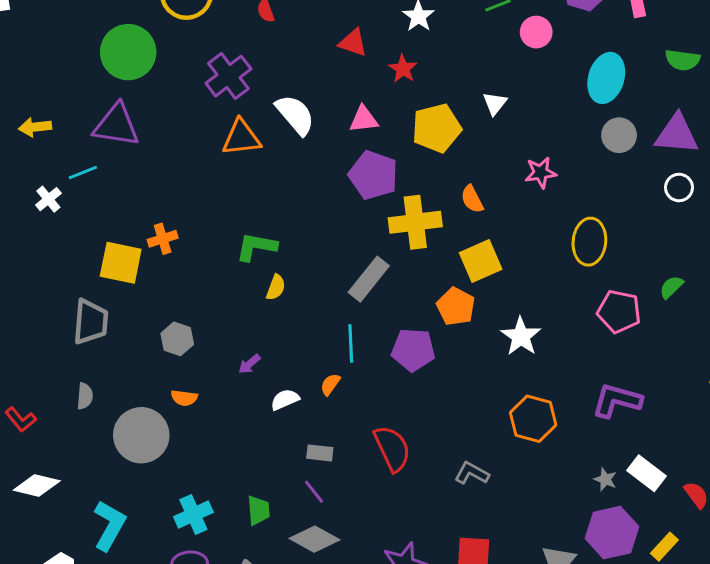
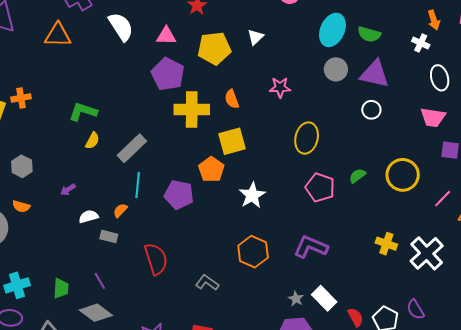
green semicircle: (683, 60) -> (369, 34), moved
orange triangle: (241, 138) -> (58, 35), moved
gray rectangle: (369, 279) -> (132, 148), moved
gray rectangle: (320, 453) -> (109, 236), moved

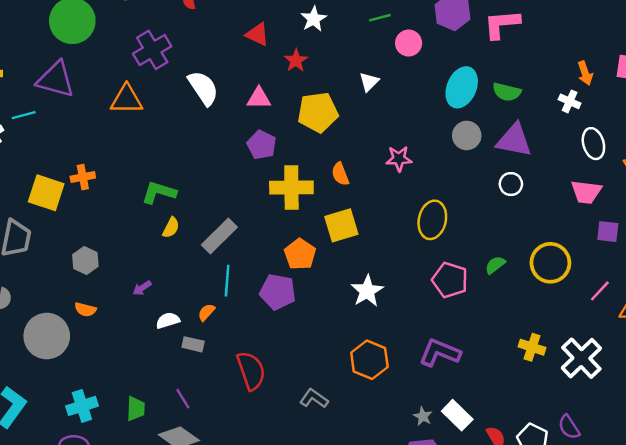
white triangle: (256, 37) -> (369, 82), moved
purple pentagon: (168, 74) -> (262, 145), size x0.7
orange pentagon: (211, 170) -> (300, 254), moved

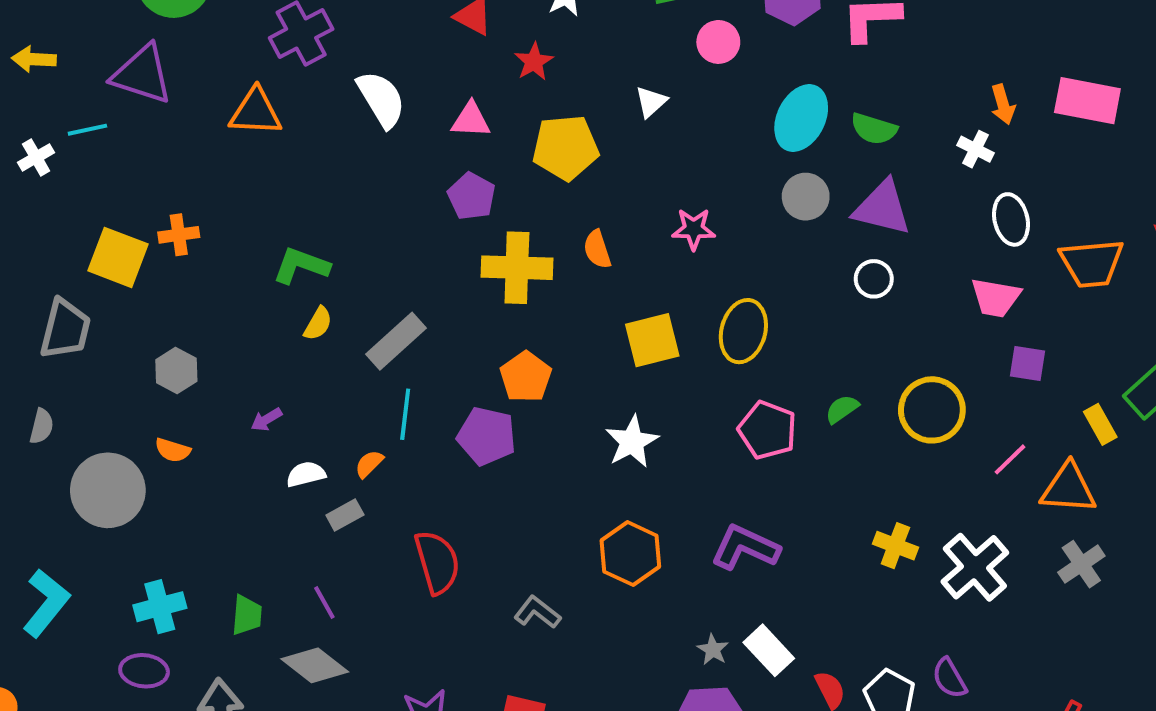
yellow square: (341, 225) -> (652, 340), moved
gray rectangle: (193, 344) -> (345, 515), turned -45

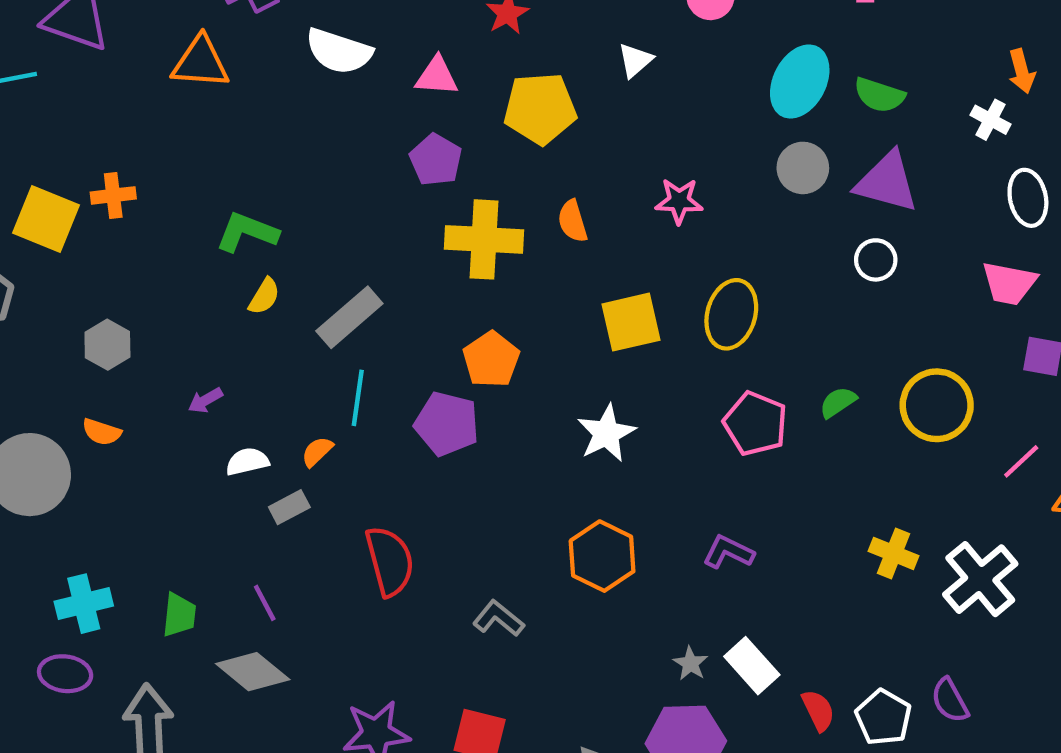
white semicircle: (381, 99) -> (339, 51), turned 138
purple L-shape: (745, 547) -> (728, 552), size x0.7

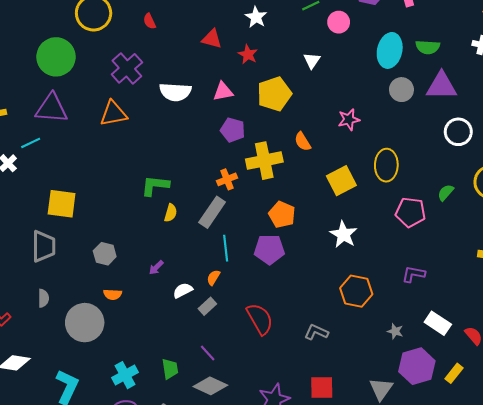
orange cross: (113, 195) -> (227, 179), moved
white circle: (876, 260) -> (458, 132), moved, size x1.4
gray star: (690, 663) -> (395, 331), moved

